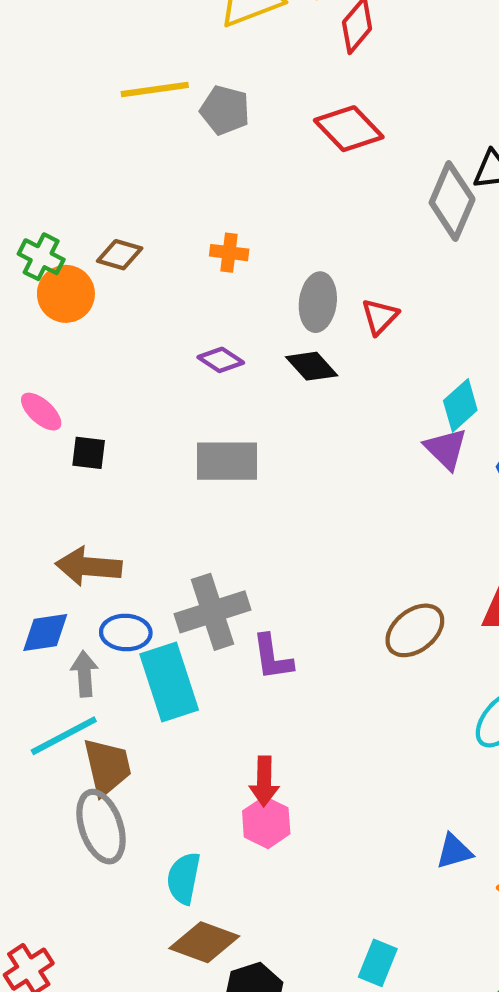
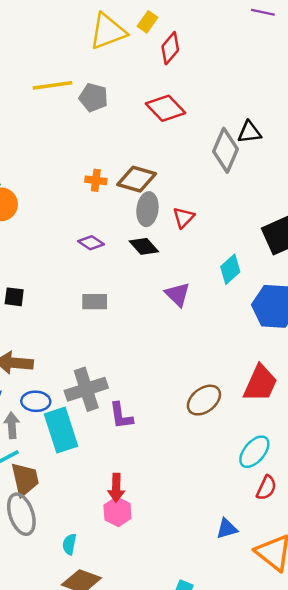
brown diamond: (120, 255) -> (137, 179), moved, size x1.5
purple triangle: (446, 449) -> (177, 294), moved
gray rectangle: (227, 461) -> (95, 302), size x0.7
cyan semicircle: (184, 878) -> (69, 544), size x0.7

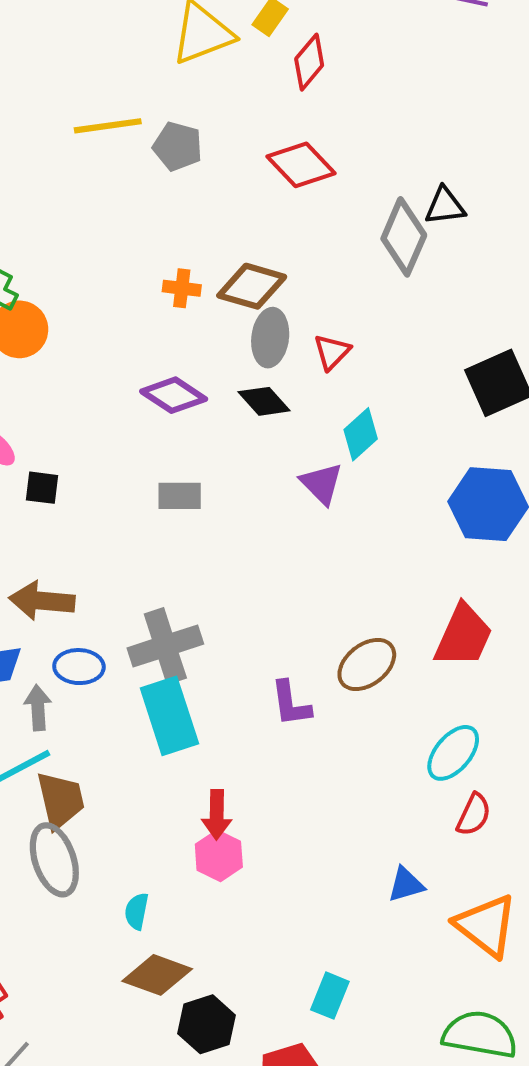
purple diamond: (91, 243) -> (174, 395), size x1.4
cyan diamond: (230, 269) -> (361, 434), moved
purple L-shape: (121, 416) -> (291, 704), moved
cyan rectangle: (61, 430) -> (169, 716), moved

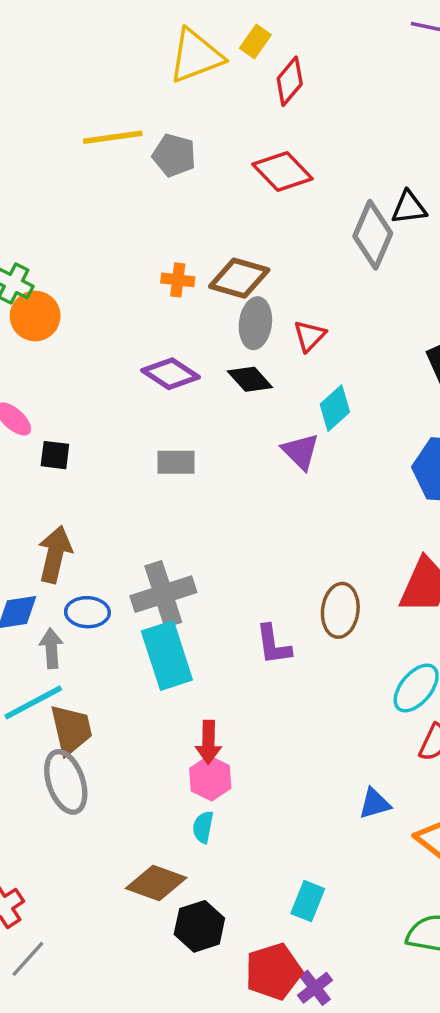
brown arrow: (42, 601) -> (55, 554), turned 98
brown ellipse: (367, 665) -> (340, 610), turned -45
cyan semicircle: (137, 911) -> (203, 827), moved

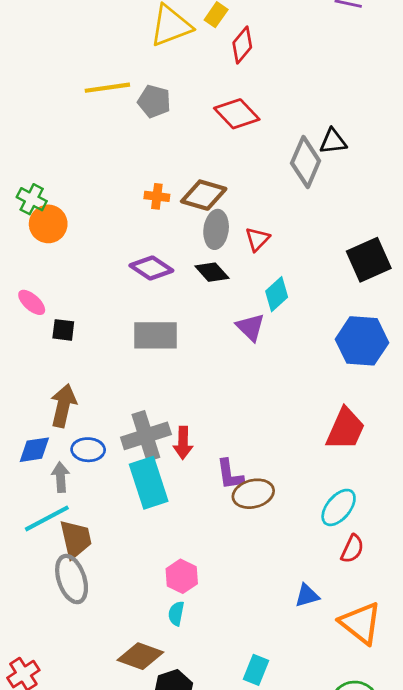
gray rectangle: (176, 462) -> (156, 335), size x1.5
brown ellipse: (340, 610) -> (253, 494), moved, turned 69
red arrow: (208, 742) -> (183, 443), moved

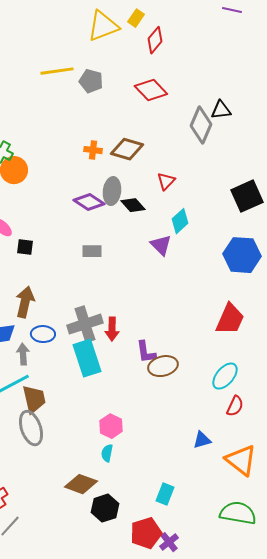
gray ellipse: (216, 229) -> (112, 191), moved
gray rectangle: (156, 335) -> (92, 251), size x0.6

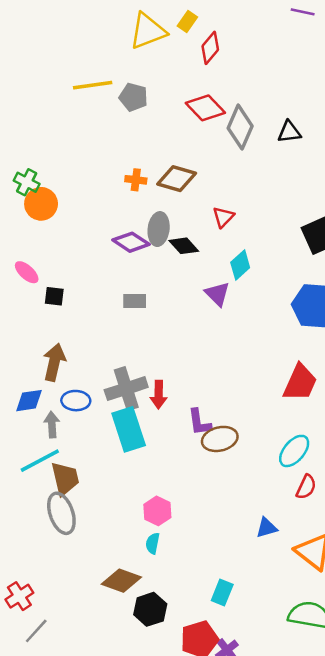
gray diamond: (201, 125) -> (240, 127), moved

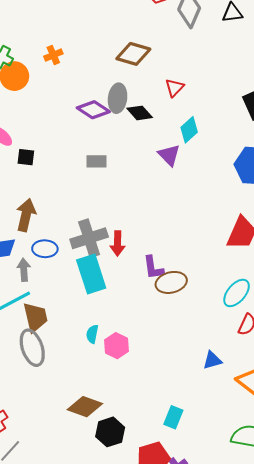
orange cross: (136, 180) -> (53, 55), moved, turned -30
cyan semicircle: (153, 543) -> (92, 334), moved

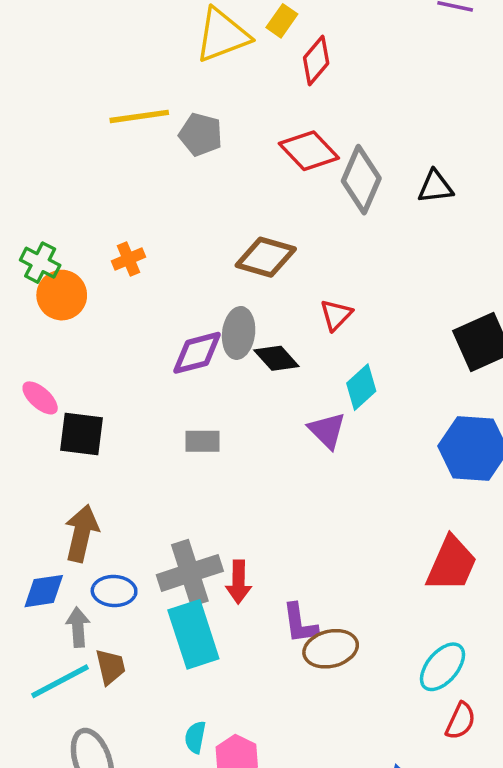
purple diamond: (93, 110) -> (197, 353), turned -48
black square: (26, 157) -> (82, 434), size x1.5
brown trapezoid: (35, 317) -> (110, 667), moved, size x0.7

